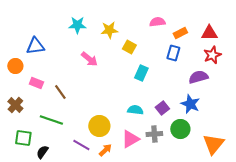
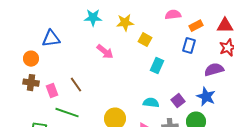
pink rectangle: (36, 83) -> (52, 91), moved, turned 48
brown cross: (15, 105) -> (31, 83), moved, turned -35

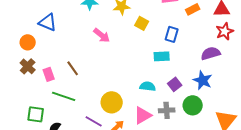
blue triangle: (51, 39) -> (48, 22), turned 30
blue rectangle: (189, 46) -> (172, 34), moved
cyan rectangle: (157, 66) -> (162, 56), moved, turned 63
brown cross: (31, 83) -> (28, 66), turned 35

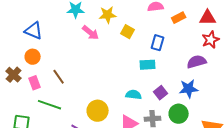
pink arrow: (102, 35) -> (91, 33), moved
orange circle: (28, 42) -> (33, 57), moved
blue star: (203, 80) -> (189, 89), turned -30

